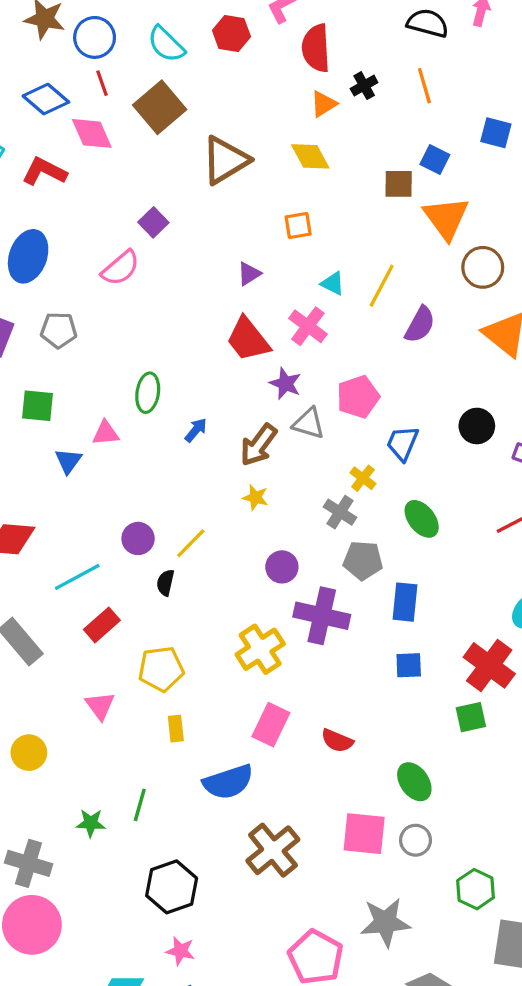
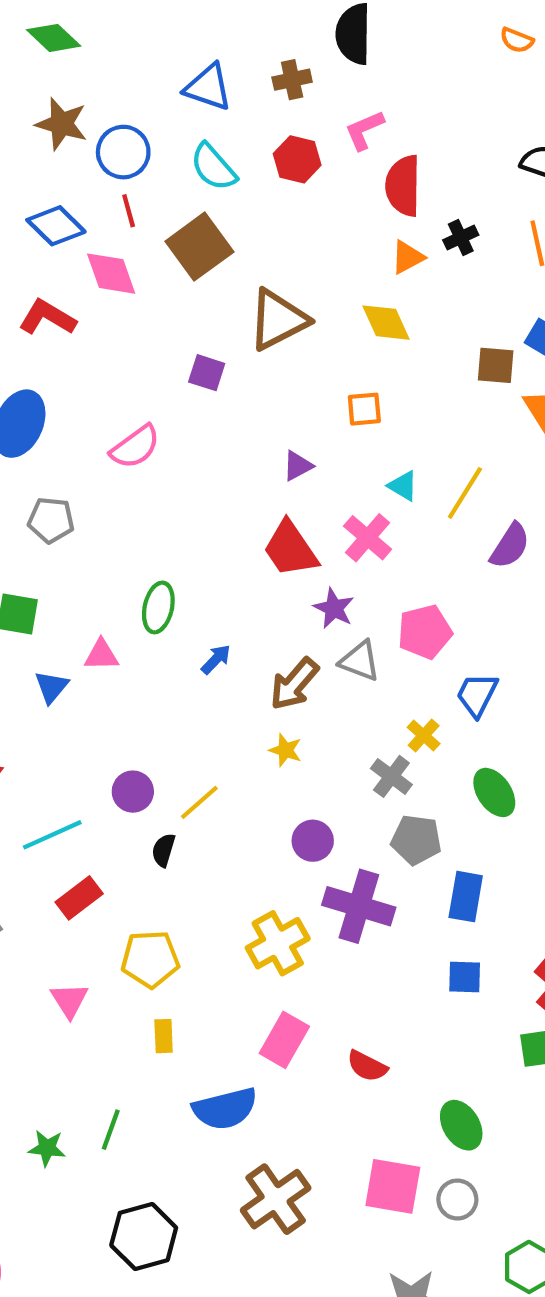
purple square: (153, 222) -> (207, 373), moved, turned -32

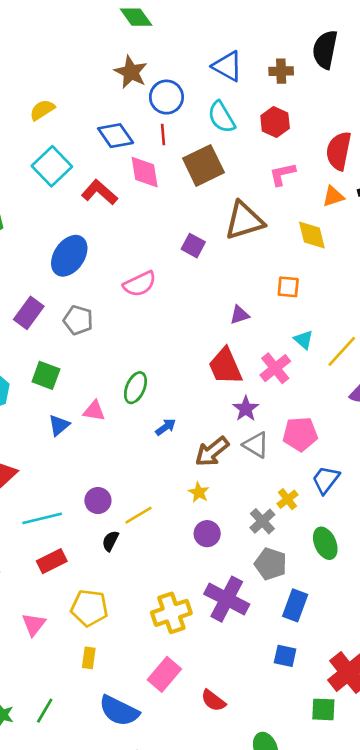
pink L-shape: (364, 130) -> (282, 174), moved
purple circle: (313, 841) -> (207, 534), moved
blue semicircle: (225, 1109) -> (119, 711), turned 30

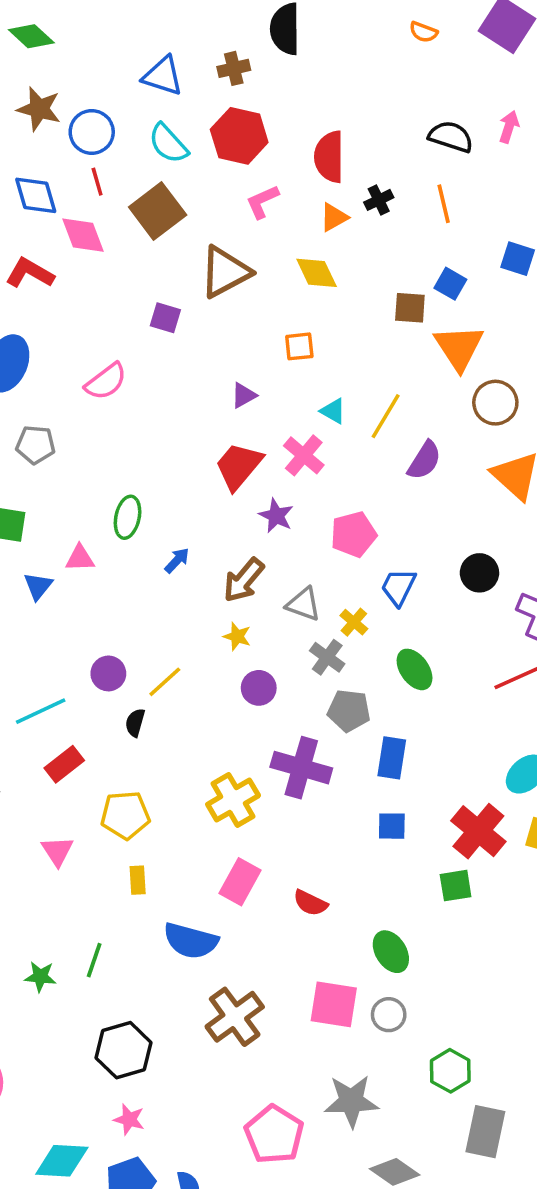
red hexagon: (275, 122) -> (239, 136), size x1.4
blue diamond: (116, 136) -> (36, 195), turned 30
red trapezoid: (225, 366) -> (239, 466), turned 75
gray triangle: (256, 445) -> (304, 604), moved

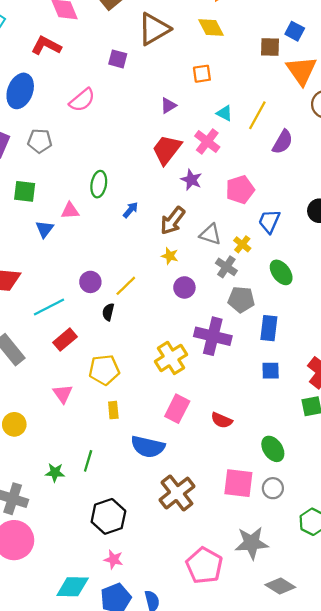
red L-shape: (30, 273) -> (46, 46), moved

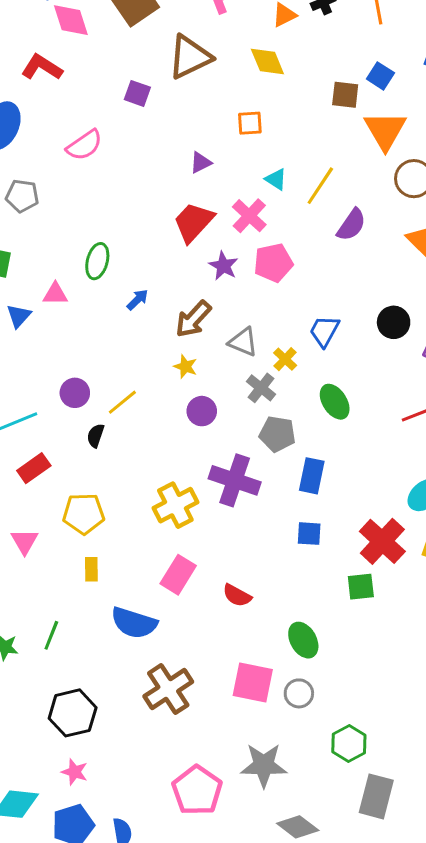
pink pentagon: (240, 190) -> (273, 263), moved

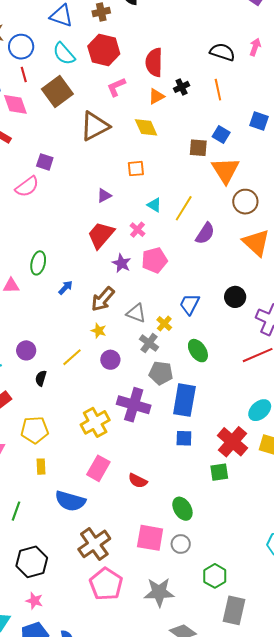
purple square: (137, 93) -> (45, 162), moved
pink cross: (249, 216) -> (137, 230), size x0.7
yellow line: (122, 402) -> (72, 357), moved
blue rectangle: (312, 476) -> (184, 400), size x1.4
pink pentagon: (197, 790) -> (106, 584), moved

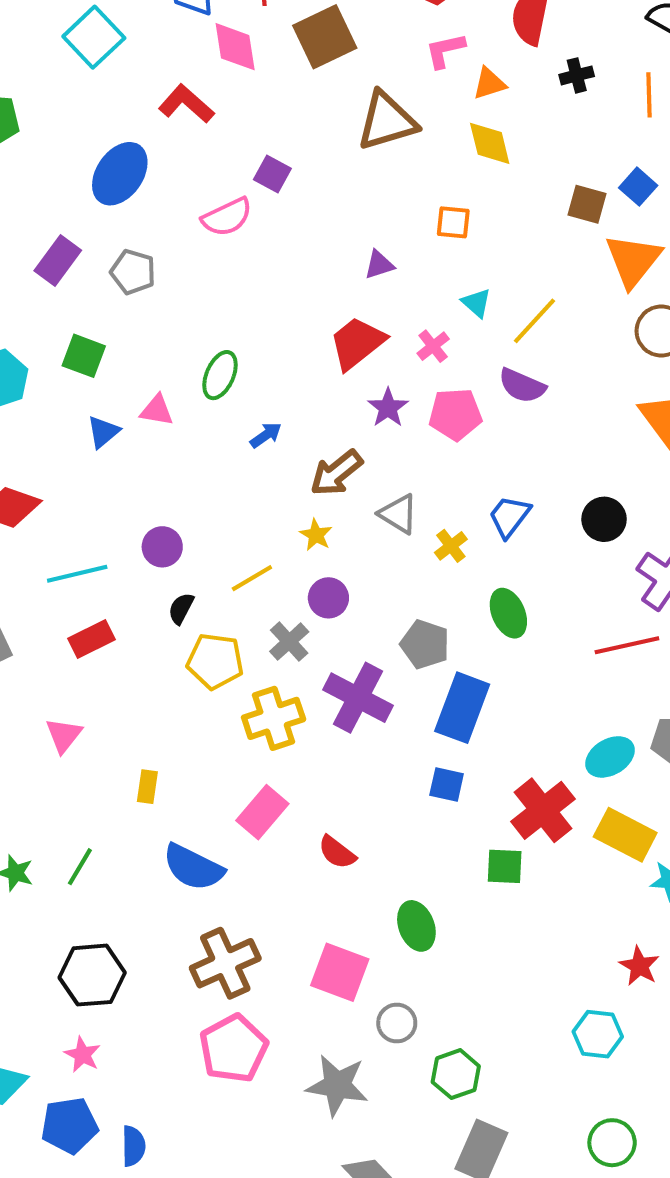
orange triangle: (156, 96) -> (489, 84), moved
purple semicircle: (205, 233) -> (522, 386), moved, turned 70
gray cross: (149, 343) -> (289, 642), moved
yellow pentagon: (35, 430) -> (215, 661), moved
gray circle: (181, 544) -> (397, 1023), moved

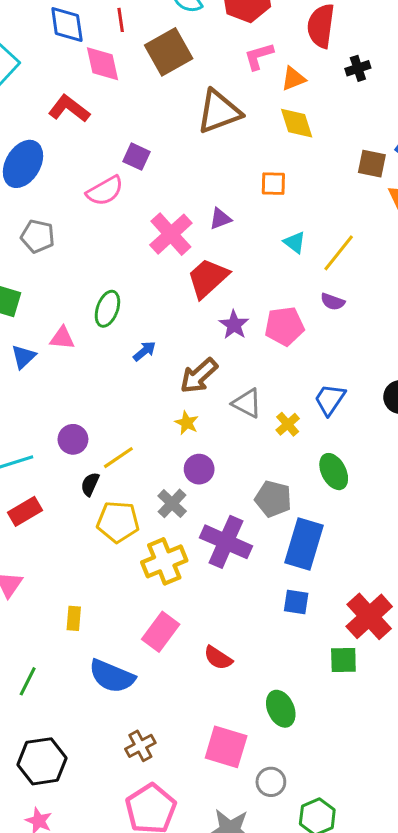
pink cross: (433, 346) -> (171, 234), moved, size x1.8
purple semicircle: (522, 386) -> (333, 302), size x0.7
yellow line: (252, 578) -> (118, 458), moved
brown cross: (225, 963) -> (140, 746), size x0.6

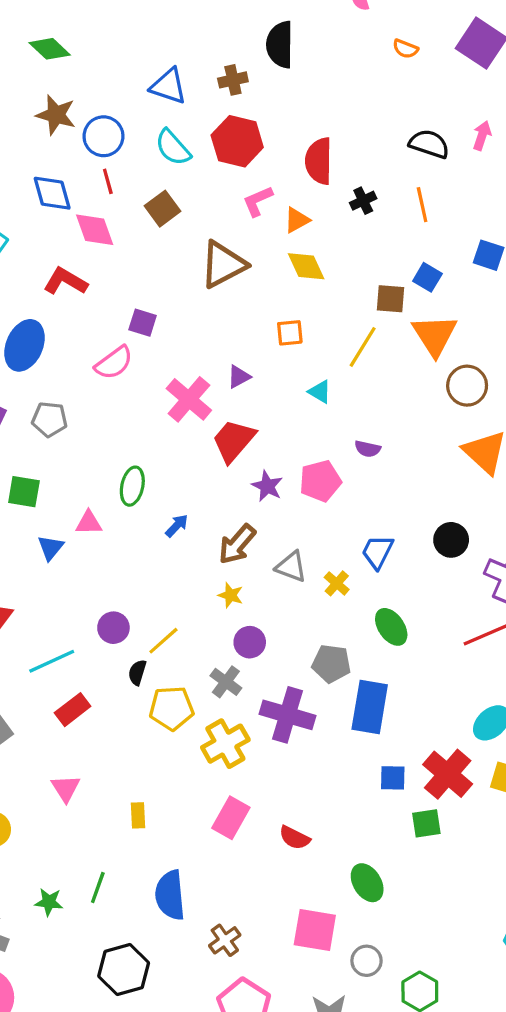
brown square: (169, 52) -> (162, 209), size x0.7
yellow line: (339, 253) -> (363, 347), moved
blue square: (296, 602) -> (393, 778), moved
blue semicircle: (112, 676) -> (170, 895), moved, turned 69

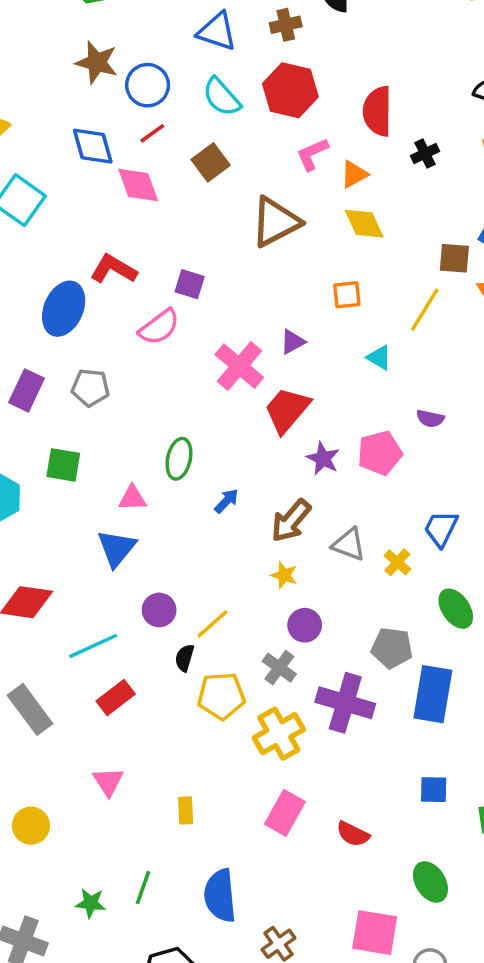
red line: (108, 181) -> (152, 133), turned 70
red L-shape: (65, 281) -> (113, 269), moved
blue triangle: (50, 548) -> (117, 548), moved, size x1.4
blue square: (393, 778) -> (434, 790), moved

